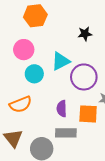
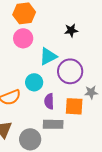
pink circle: (24, 50) -> (23, 38), moved
cyan circle: (34, 74) -> (34, 82), moved

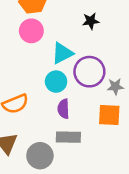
cyan circle: (34, 82) -> (56, 82), moved
gray star: (91, 92) -> (115, 86), moved
orange square: (74, 106) -> (109, 115), moved

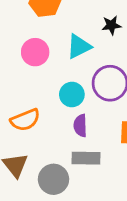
pink circle: (31, 31) -> (35, 52), moved
cyan triangle: (62, 53) -> (79, 46), moved

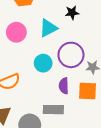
purple semicircle: (80, 126) -> (64, 86), moved

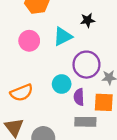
cyan circle: (43, 63) -> (62, 84), moved
gray rectangle: (53, 110) -> (85, 122), moved

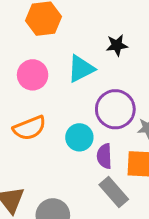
orange semicircle: (22, 93) -> (29, 128), moved
gray rectangle: (85, 122) -> (114, 192), turned 48

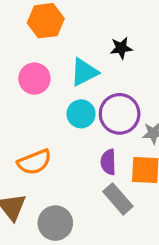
orange semicircle: (29, 128) -> (34, 162), moved
cyan circle: (79, 137) -> (81, 114), moved

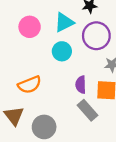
purple circle: (120, 114) -> (96, 36), moved

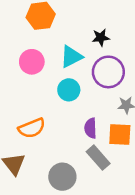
gray circle: (44, 127) -> (62, 177), moved

